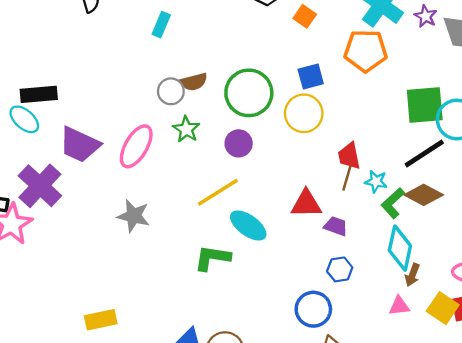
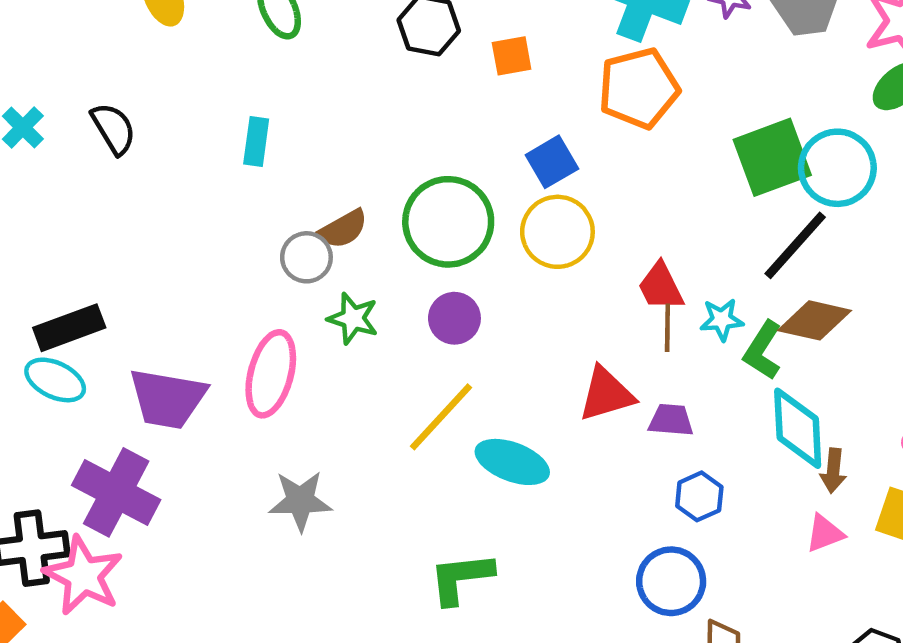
orange square: (305, 16) -> (512, 56), turned -30
green L-shape: (212, 258) -> (461, 578), moved

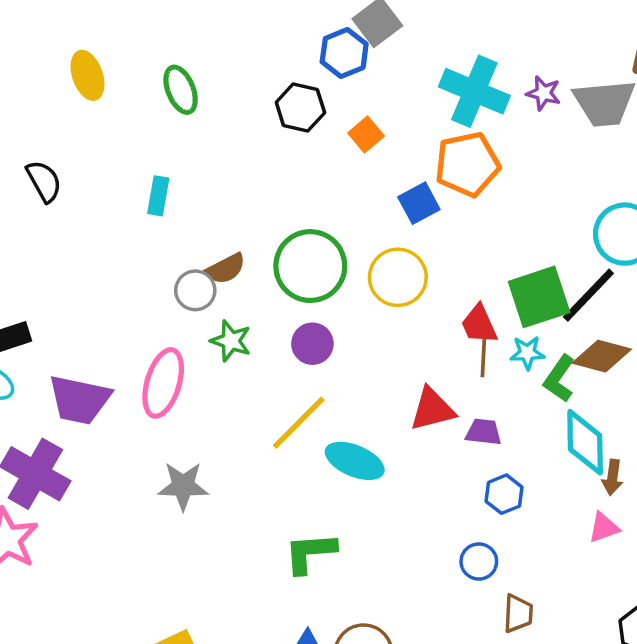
orange square: (512, 56) -> (366, 135), turned -32
green square: (772, 157) -> (539, 297), moved
blue square: (552, 162) -> (419, 203), moved
blue circle: (671, 581) -> (479, 562), size x0.7

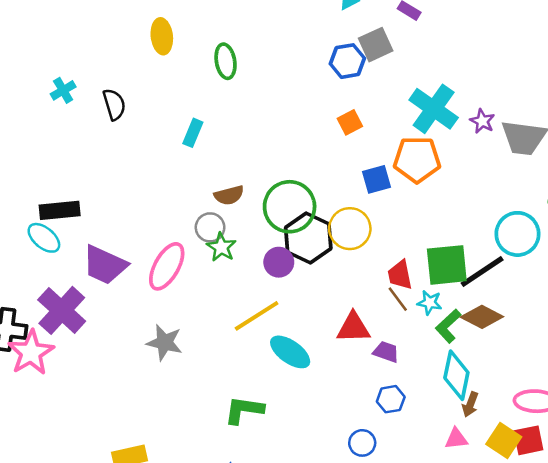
black hexagon: (300, 108) -> (308, 238), moved, size x1.4
gray circle: (195, 290) -> (210, 227), moved
brown line: (483, 358) -> (398, 299), turned -52

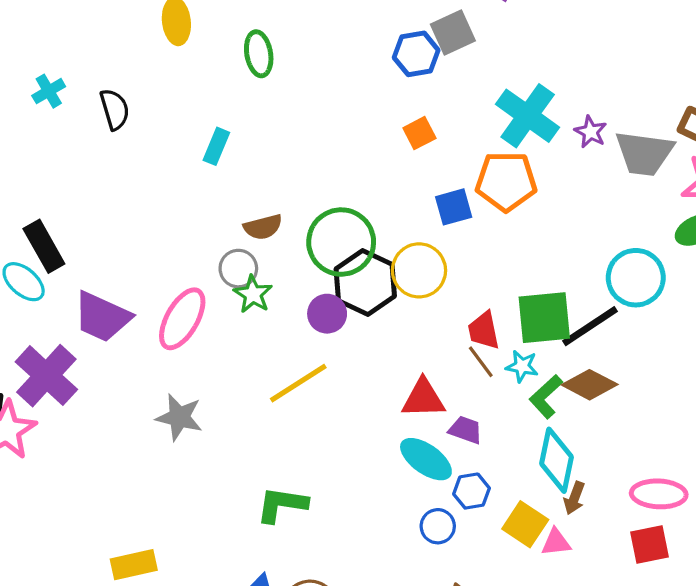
black rectangle: (60, 210) -> (44, 246), turned 66
cyan ellipse: (290, 352) -> (426, 459), moved
yellow square: (504, 441) -> (525, 524), moved
blue circle: (362, 443) -> (438, 526), moved

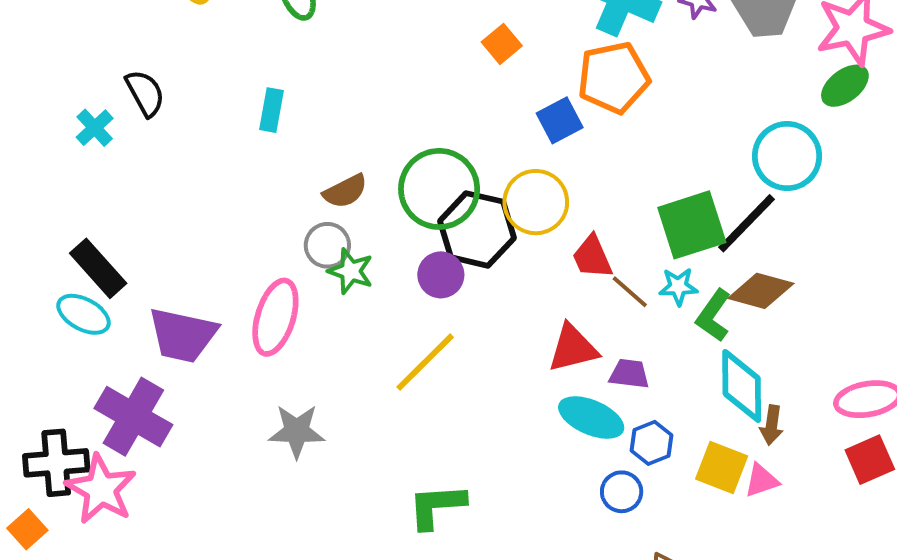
cyan cross: (49, 91) -> (95, 128), moved
red trapezoid: (484, 330) -> (592, 257), moved

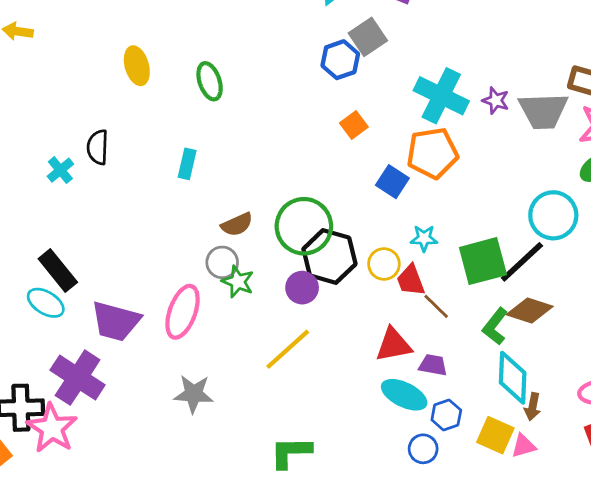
black semicircle: (145, 93) -> (98, 147), turned -152
blue square: (560, 120) -> (392, 182), turned -32
yellow circle: (536, 202) -> (384, 264), moved, size x0.7
cyan star: (678, 287) -> (424, 238), moved

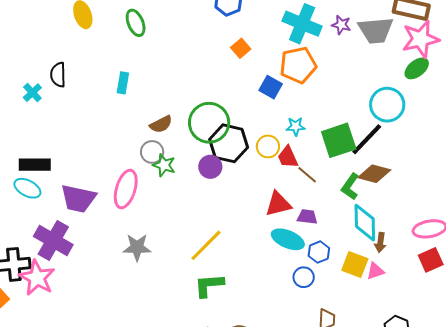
black rectangle: (58, 271) -> (35, 165), turned -48
yellow line: (288, 349) -> (206, 245), moved

